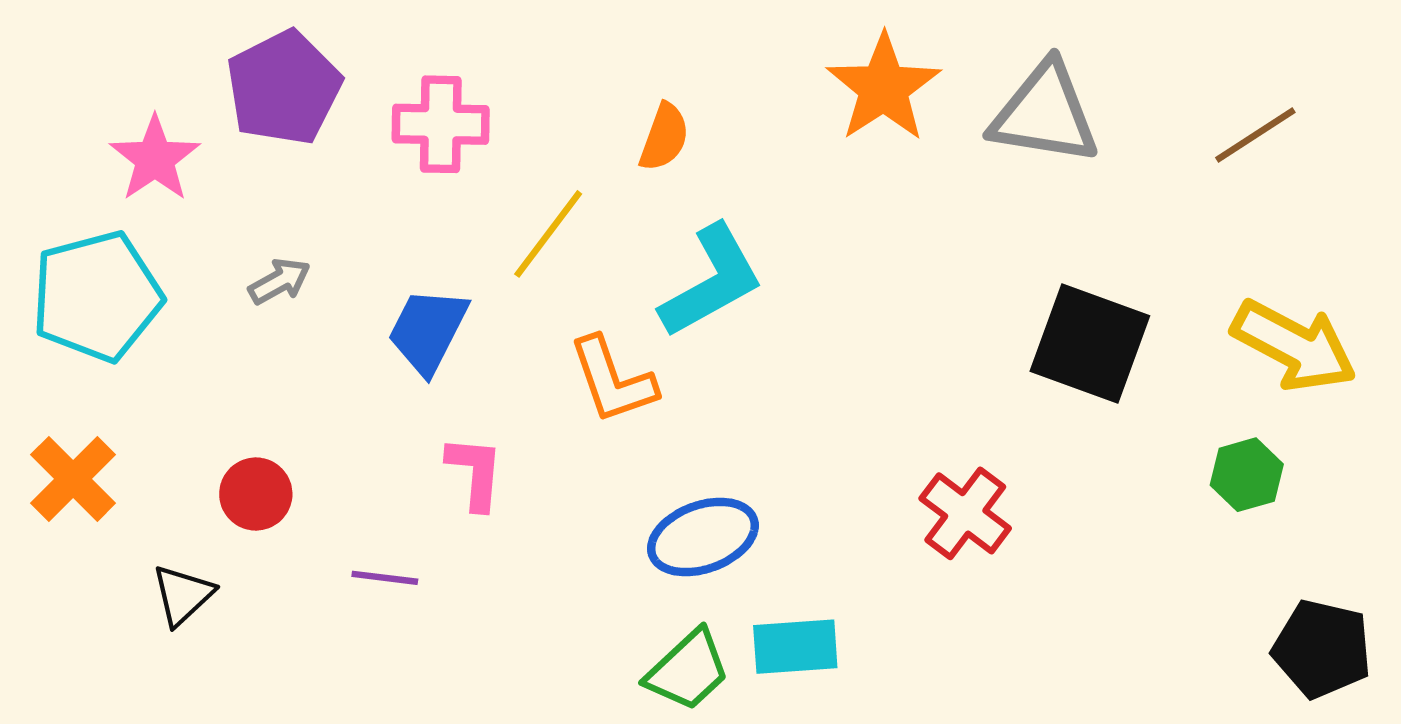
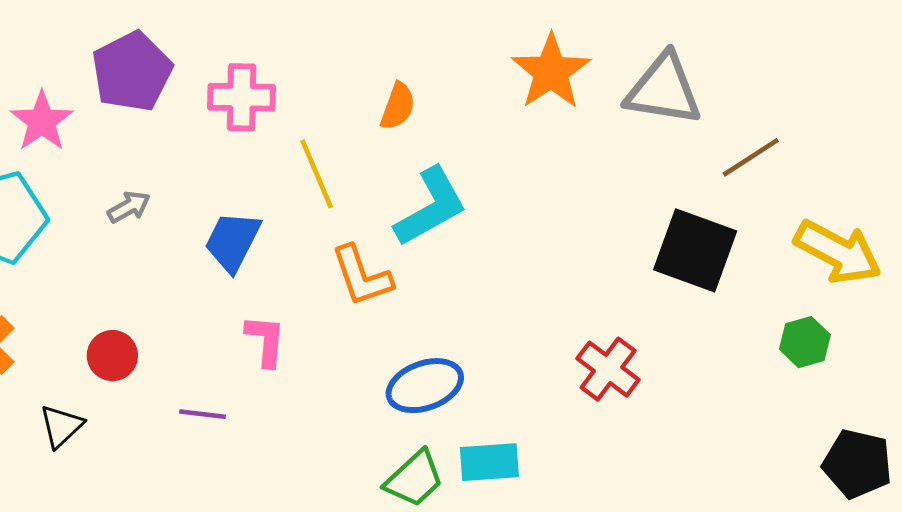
brown line: (1255, 135) -> (751, 157), moved
yellow line: (548, 234) -> (317, 174), turned -60

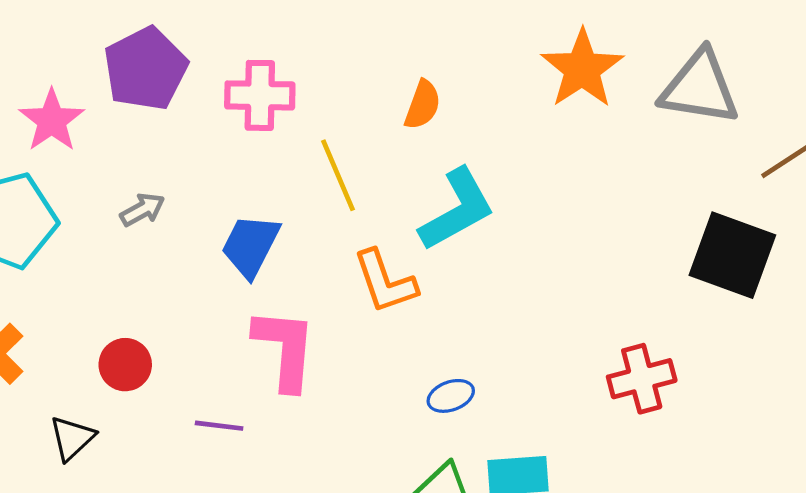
pink L-shape: (266, 341) -> (285, 349), size x1.5
red cross: (608, 369) -> (642, 379), turned 38
blue ellipse: (425, 386) -> (451, 396), size x0.6

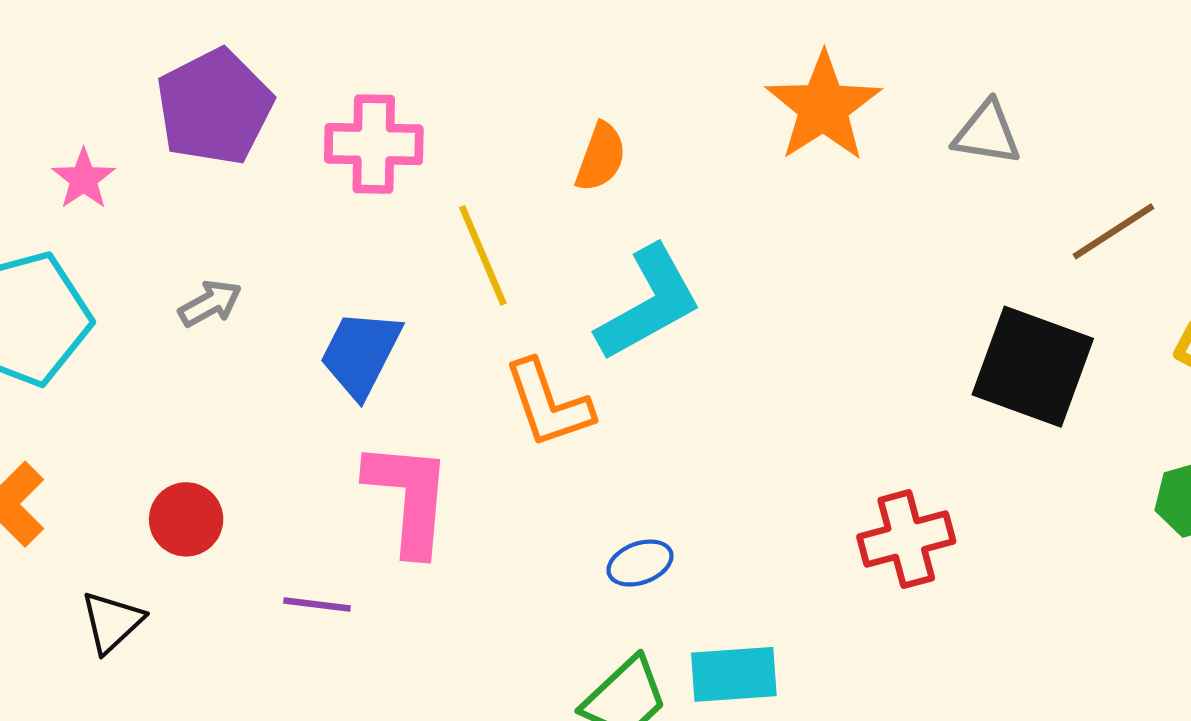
gray triangle: (700, 88) -> (987, 133), size x0.6
pink star: (52, 120) -> (84, 179), size x0.7

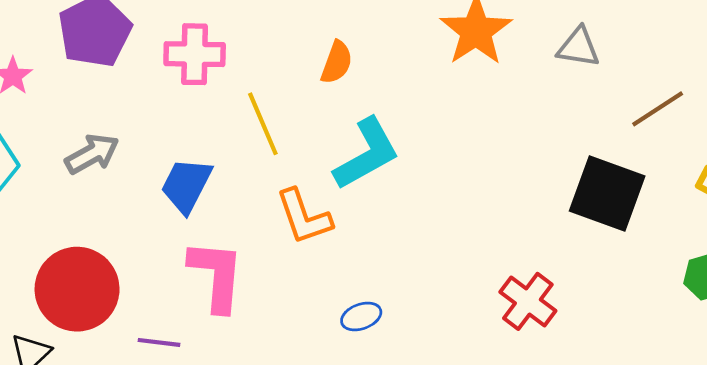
gray arrow: (210, 303) -> (92, 154), size x1.4
red circle: (186, 519) -> (77, 289), size x1.8
red cross: (906, 539) -> (528, 301), turned -38

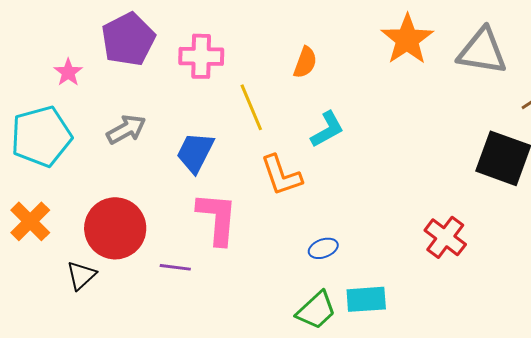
gray triangle: (578, 47) -> (482, 51), size x1.6
cyan L-shape: (367, 154) -> (327, 129), size x0.7

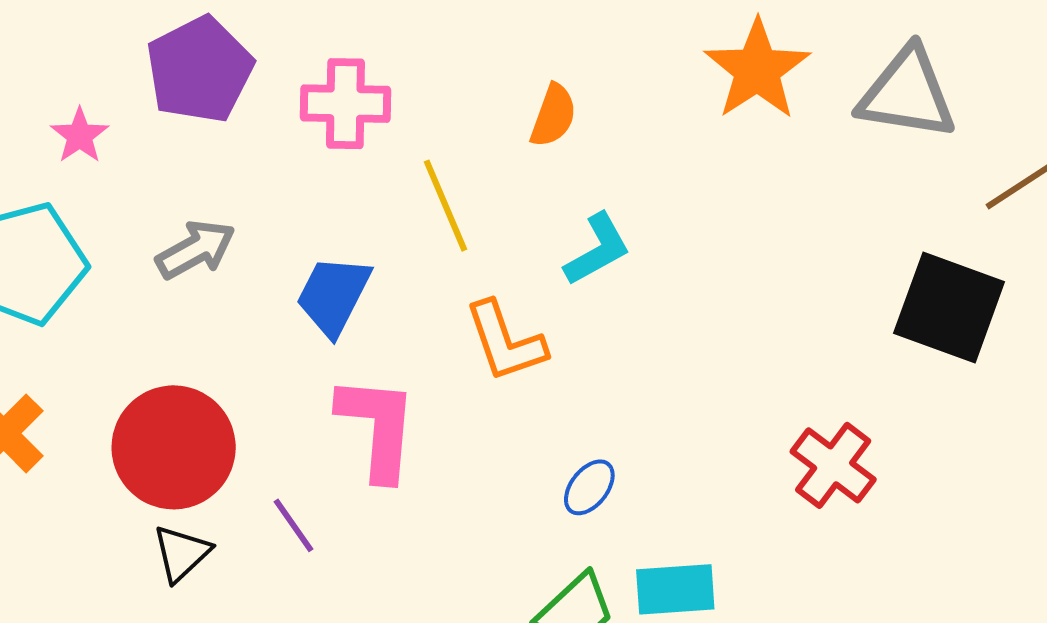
blue ellipse: (323, 248) -> (589, 487), turned -32
purple line: (175, 267) -> (294, 525), turned 48
black triangle: (81, 275) -> (182, 553), moved

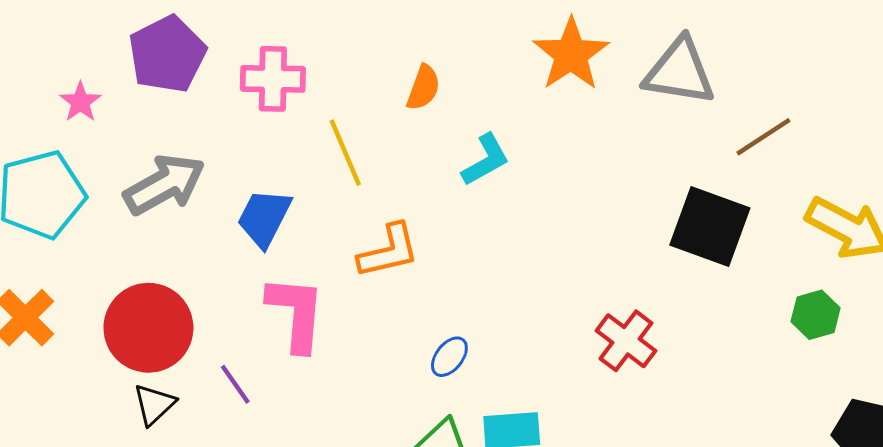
gray arrow: (196, 250) -> (164, 185), size x1.4
cyan L-shape: (597, 250) -> (486, 160), moved
orange L-shape: (505, 341) -> (389, 251), turned -84

